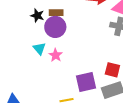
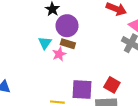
brown rectangle: (56, 13) -> (68, 44), moved

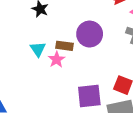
purple circle: (67, 26) -> (90, 34), moved

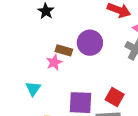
cyan triangle: (38, 49) -> (33, 89), moved

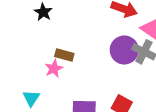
purple circle: (90, 43) -> (124, 50), moved

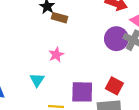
brown rectangle: (64, 55) -> (60, 18), moved

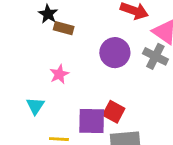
purple circle: (116, 39) -> (115, 53), moved
red square: (114, 86) -> (114, 112), moved

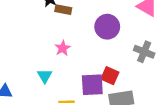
gray cross: (155, 56) -> (144, 52), moved

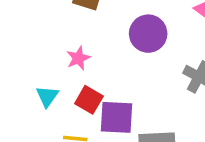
red square: (110, 76) -> (89, 100), moved

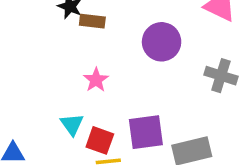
red square: (89, 100) -> (100, 140), moved

